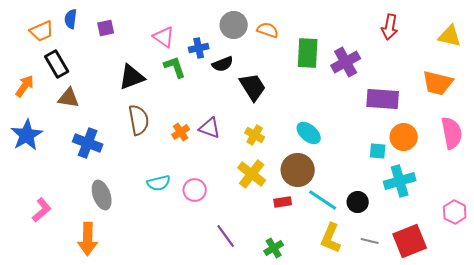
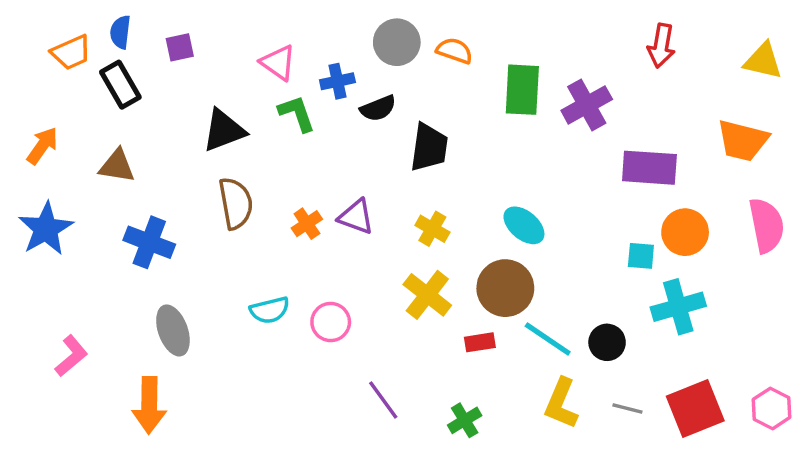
black rectangle: (57, 64) -> (120, 85), moved
black trapezoid: (253, 87) -> (429, 147), turned 40
pink hexagon: (455, 212) -> (772, 408), moved

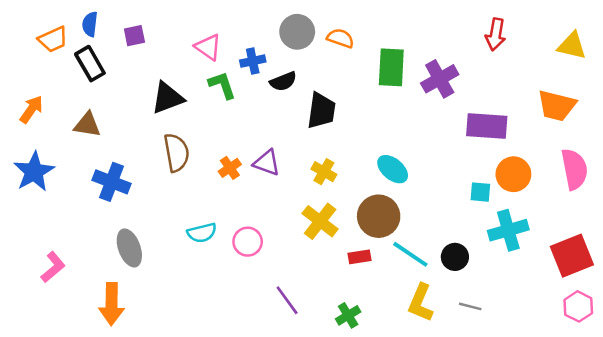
red square: (695, 408) -> (572, 256), moved

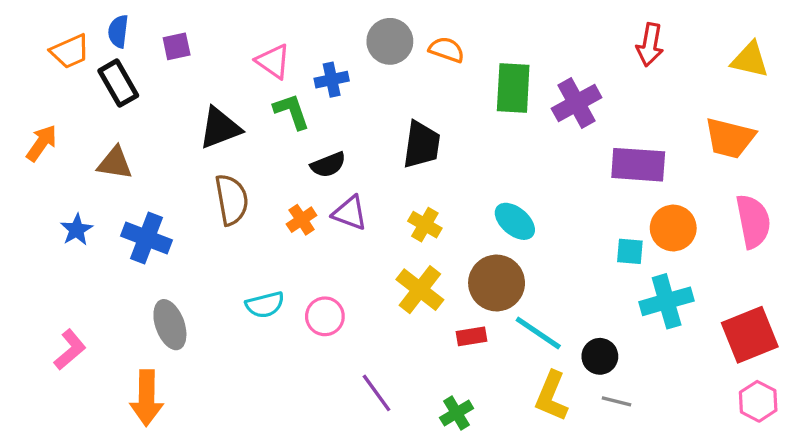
black semicircle: (283, 81) -> (328, 165), moved
blue star: (34, 172) -> (77, 230), moved, size x0.6
black circle: (455, 257) -> (600, 356), moved

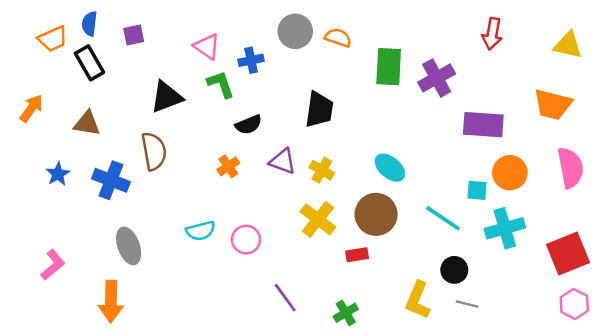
brown semicircle: (232, 200) -> (154, 151), moved
purple triangle: (350, 213) -> (283, 161), moved
cyan line: (538, 333) -> (443, 218), moved

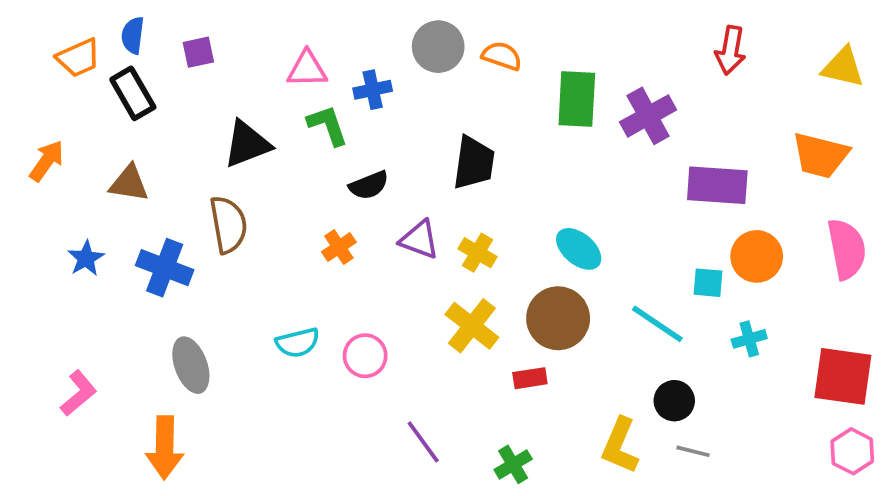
pink triangle: (207, 46) -> (307, 69), turned -36
cyan cross: (505, 228) -> (749, 339), size x0.6
red square: (568, 253) -> (843, 376), turned 30

